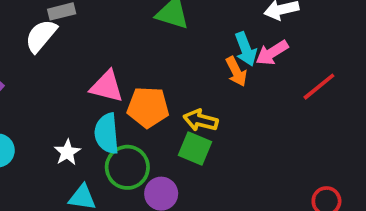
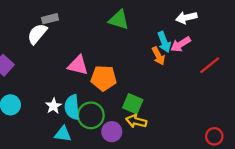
yellow arrow: (201, 120) -> (136, 121), moved
cyan semicircle: (107, 134) -> (72, 107), moved

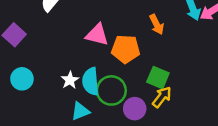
orange arrow: (158, 56) -> (157, 24), moved
yellow arrow: (136, 121) -> (162, 97), turned 114
cyan triangle: (63, 134) -> (80, 111), turned -30

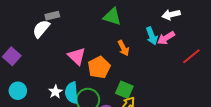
pink triangle: (97, 35) -> (77, 56), turned 30
orange pentagon: (126, 49) -> (99, 67), turned -30

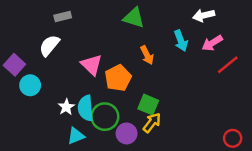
white semicircle: (41, 29) -> (49, 45), moved
pink arrow: (166, 38) -> (212, 43), moved
cyan circle: (18, 91) -> (30, 85), moved

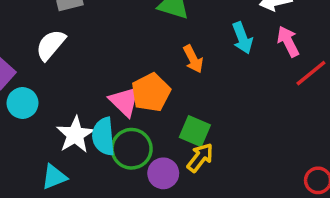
pink arrow: (212, 43) -> (288, 41), turned 95
pink triangle: (92, 65) -> (125, 101), moved
white star: (66, 107) -> (75, 135), size x1.5
cyan triangle: (76, 136) -> (54, 177), moved

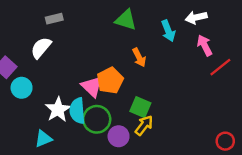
cyan arrow: (242, 38) -> (168, 31), moved

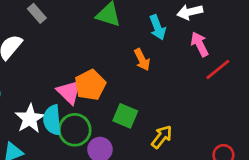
gray rectangle: (54, 19) -> (37, 13), moved, turned 63
orange arrow: (139, 57) -> (142, 60), moved
yellow arrow: (144, 125) -> (162, 137), moved

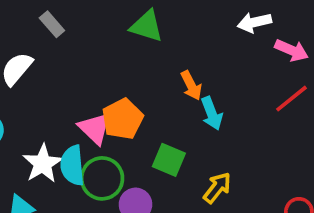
cyan arrow: (158, 27) -> (212, 113), moved
pink arrow: (200, 44) -> (291, 50), moved, turned 140

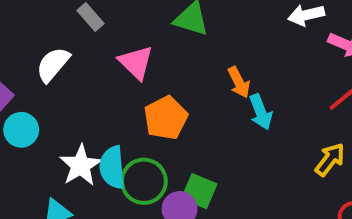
pink triangle: (95, 128) -> (136, 62), moved
green square: (169, 160) -> (199, 191), moved
yellow arrow: (217, 188) -> (330, 159), moved

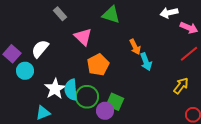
white semicircle: (53, 64) -> (40, 49), moved

